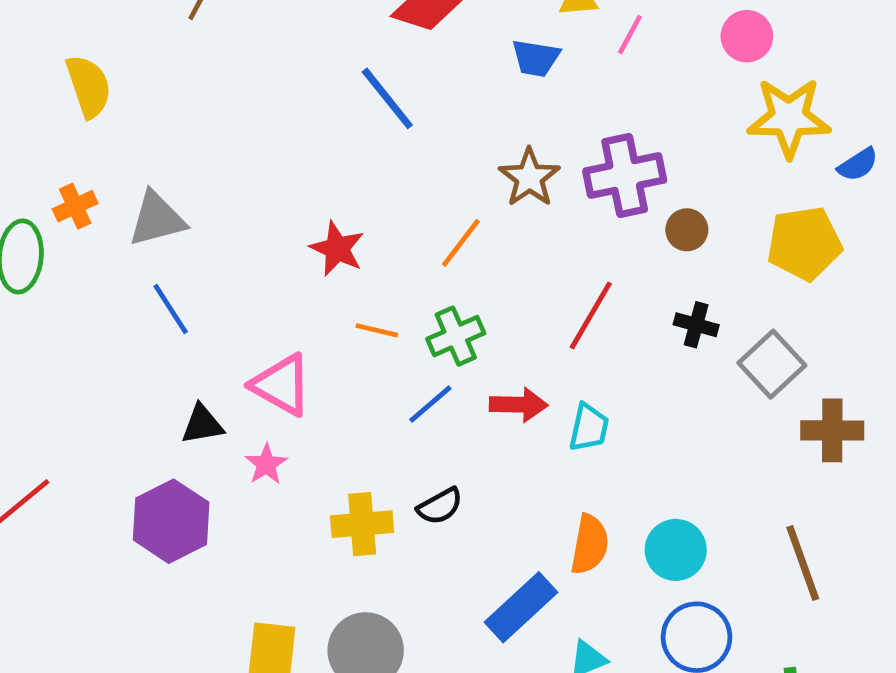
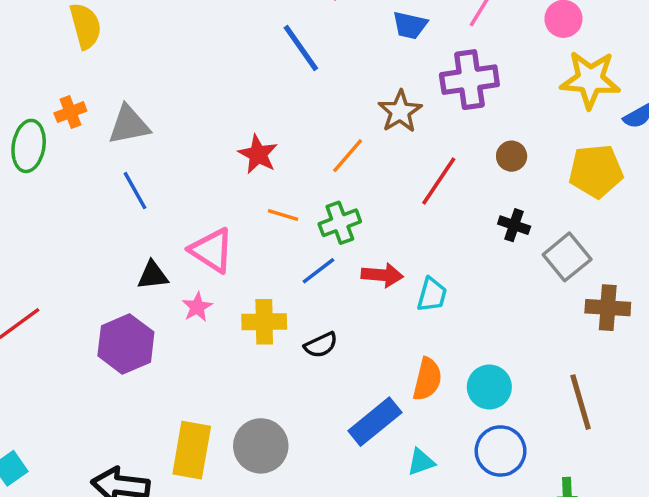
purple cross: (625, 175) -> (469, 80), moved
red line: (591, 315) -> (439, 181), moved
yellow cross: (362, 524) -> (264, 322), moved

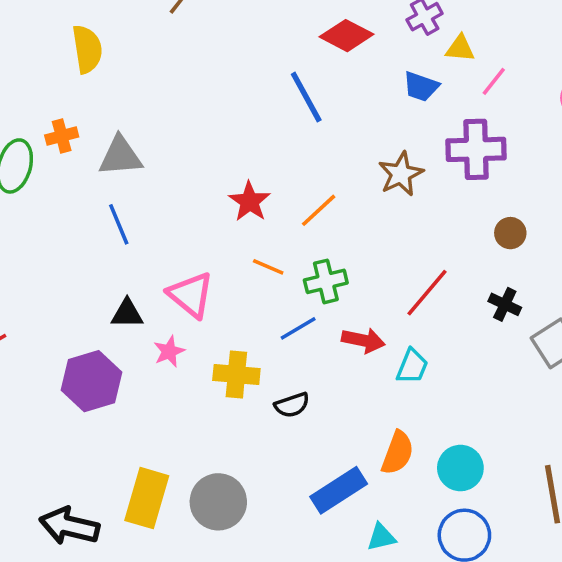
orange line: (348, 156) -> (319, 210), moved
red line: (439, 181) -> (427, 293), moved

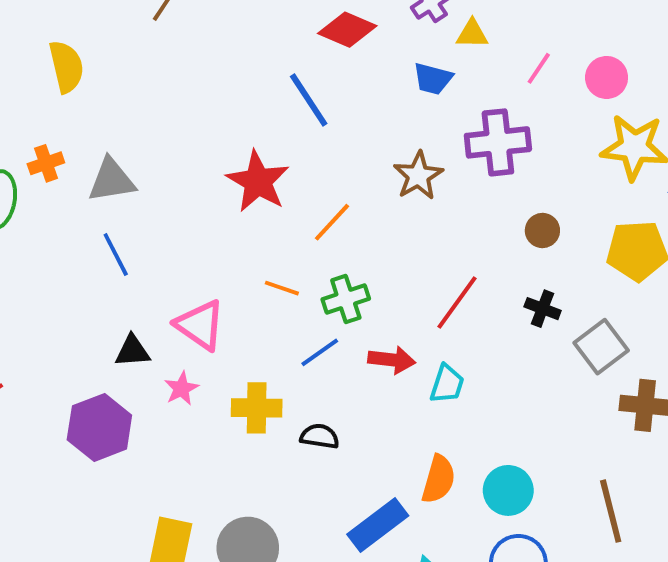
pink line: (494, 81) -> (539, 68), moved
red star: (250, 201) -> (258, 181), moved, size x1.4
black semicircle: (292, 405) -> (320, 436), turned -148

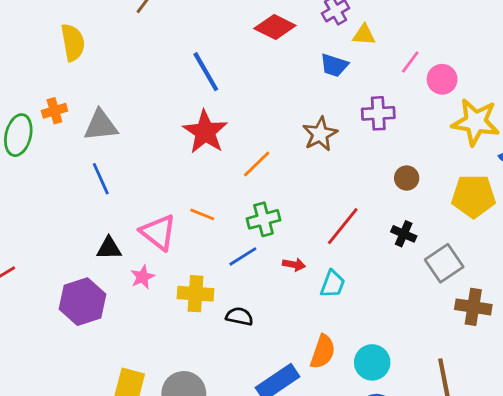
pink circle: (607, 77) -> (442, 79), moved
blue line: (309, 100) -> (206, 72), moved
purple cross: (498, 142) -> (378, 113), size x0.7
orange line: (282, 288) -> (202, 214), moved
red arrow: (392, 360) -> (294, 265), size x0.7

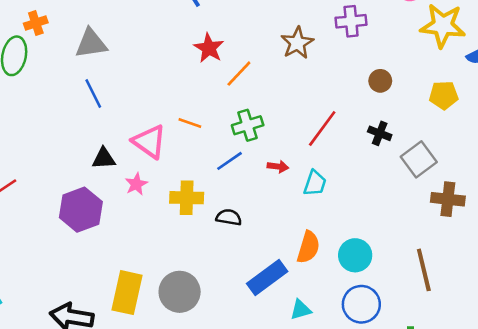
orange cross: (54, 111) -> (36, 23), moved
red star: (205, 132) -> (209, 48), moved, size x0.7
yellow pentagon: (473, 196) -> (444, 95), size x0.7

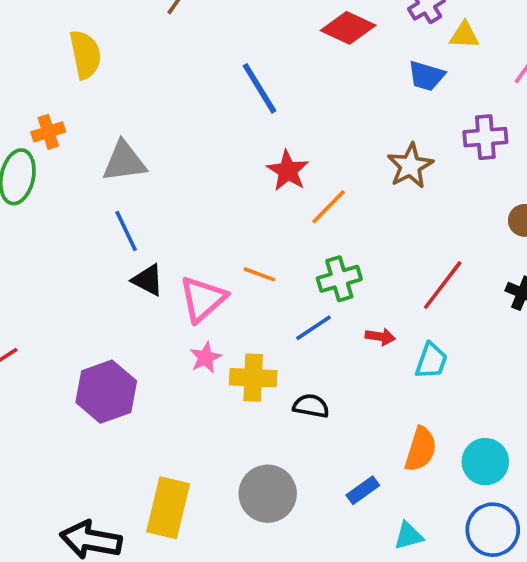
pink triangle: (149, 142) -> (203, 299), turned 42
black triangle: (104, 158) -> (148, 280), moved, turned 30
pink star: (136, 184) -> (205, 358), moved
blue rectangle: (267, 277) -> (363, 490), size x0.6
gray circle: (180, 292) -> (268, 494), moved

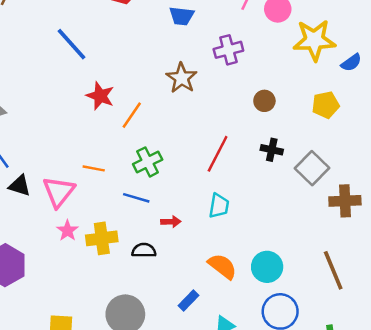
blue line: (314, 328) -> (136, 198), turned 60
red arrow: (380, 337) -> (171, 222), moved
orange semicircle: (421, 449) -> (222, 266), turned -60

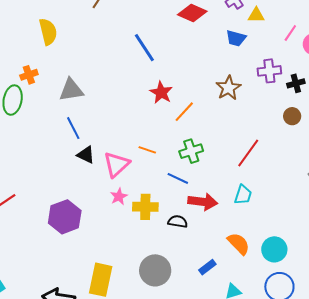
black cross: (272, 150) -> (296, 83), moved, turned -36
red arrow: (171, 222) -> (203, 202), size x1.8

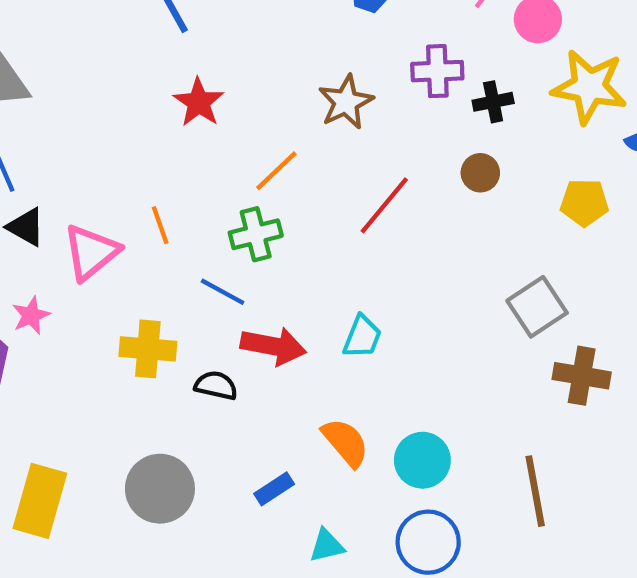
orange line: (184, 112) -> (276, 171), moved
orange line: (147, 150) -> (160, 225), turned 48
red line: (248, 153) -> (384, 205), moved
pink star: (119, 197) -> (31, 315), moved

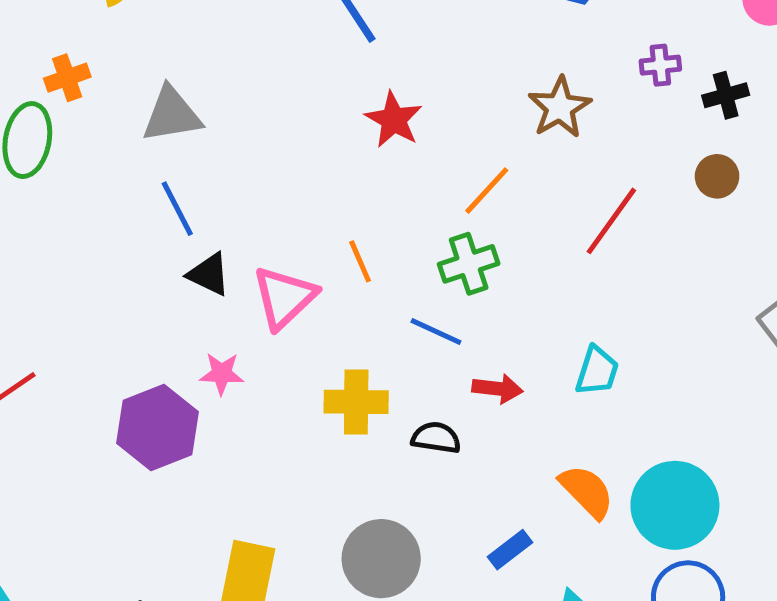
purple cross: (437, 71) -> (660, 65), size x0.7
pink star: (31, 315) -> (222, 374), turned 30
red arrow: (273, 346) -> (498, 389), size x0.7
cyan circle: (422, 460) -> (675, 505), size x1.4

